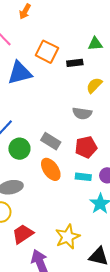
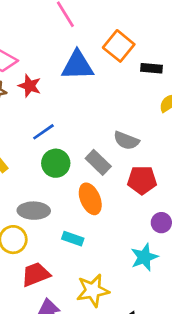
gray semicircle: (82, 113) -> (126, 141), moved
cyan rectangle: (83, 177) -> (73, 239), moved

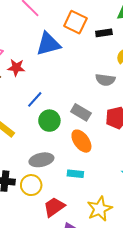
gray semicircle: (126, 141) -> (105, 80), moved

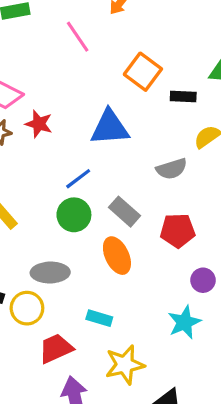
blue triangle: (48, 44) -> (110, 127), moved
gray semicircle: (105, 80) -> (172, 169), turned -36
blue line: (35, 99) -> (78, 179), moved
cyan rectangle: (75, 174) -> (99, 318), moved

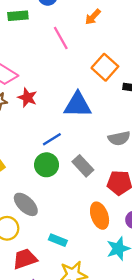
orange ellipse: (117, 256) -> (100, 216), moved
gray ellipse: (50, 273) -> (26, 204), turned 40

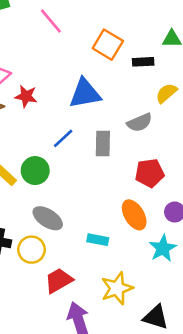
green circle: (47, 165) -> (35, 171), moved
gray rectangle: (83, 166) -> (103, 143), moved, turned 55
cyan rectangle: (58, 240) -> (98, 240), moved

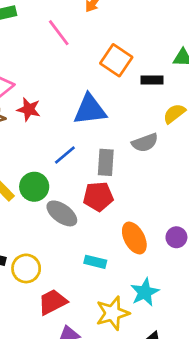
red pentagon: (150, 173) -> (98, 196), moved
gray ellipse: (48, 218) -> (62, 213), moved
cyan star: (163, 248) -> (145, 292), moved

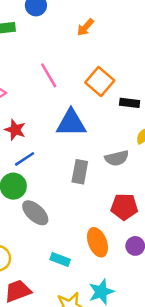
pink line: (59, 33) -> (49, 75), moved
red star: (29, 109) -> (15, 130), moved
blue line: (65, 155) -> (25, 159), moved
red pentagon: (98, 196) -> (124, 207), moved

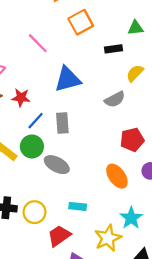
orange square: (100, 82) -> (81, 22), moved, turned 35
gray rectangle: (80, 172) -> (62, 123), moved
cyan rectangle: (60, 259) -> (78, 206), moved

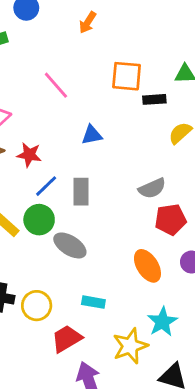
orange square: (81, 22) -> (127, 76), moved, turned 30
blue triangle: (68, 79) -> (92, 135), size x0.6
gray semicircle: (115, 99) -> (152, 188), moved

